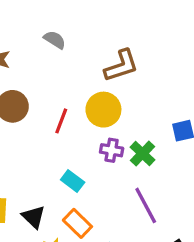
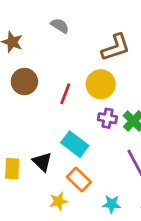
cyan rectangle: (73, 181) -> (75, 144), size x1.4
black triangle: (34, 217) -> (42, 162), moved

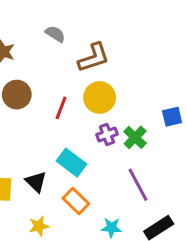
brown L-shape: (116, 47) -> (94, 58), moved
purple cross: (107, 118) -> (107, 134), turned -30
yellow star: (58, 201) -> (39, 226), moved

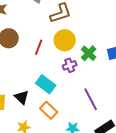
green cross: (135, 137) -> (89, 53), moved

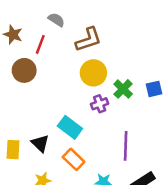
red line: (39, 47) -> (40, 44), moved
purple line: (91, 99) -> (126, 146), turned 30

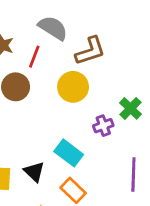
gray semicircle: (56, 20) -> (53, 28), size x1.5
yellow circle: (93, 73) -> (73, 87), moved

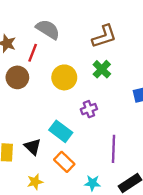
brown L-shape: (90, 51) -> (104, 36), moved
green cross: (131, 108) -> (102, 69), moved

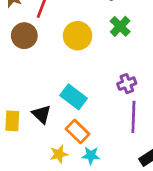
purple cross: (89, 109) -> (127, 84), moved
yellow star: (35, 182) -> (59, 154), moved
cyan star: (92, 183) -> (91, 155), moved

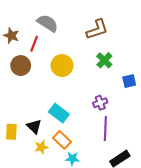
green cross: (120, 26) -> (104, 60), moved
yellow star: (59, 154) -> (41, 147), moved

